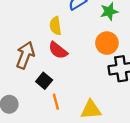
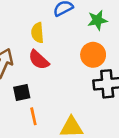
black square: (44, 81) -> (22, 93), turned 35

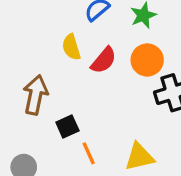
red semicircle: (39, 60) -> (104, 60), moved, turned -80

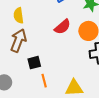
yellow semicircle: (71, 47) -> (19, 15), moved

